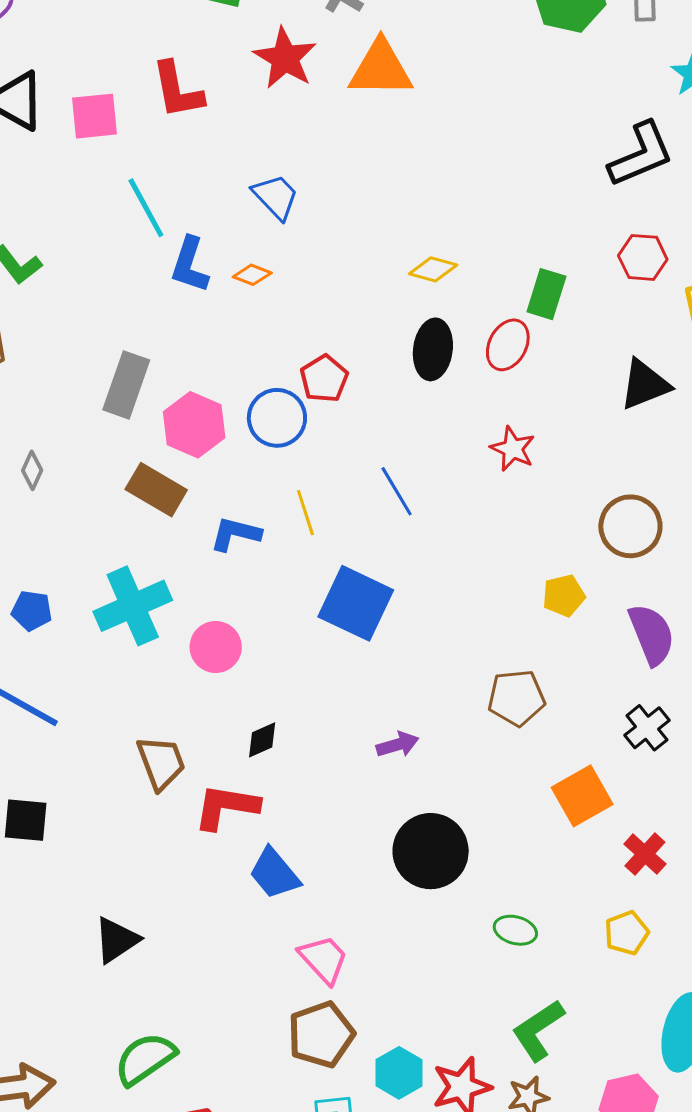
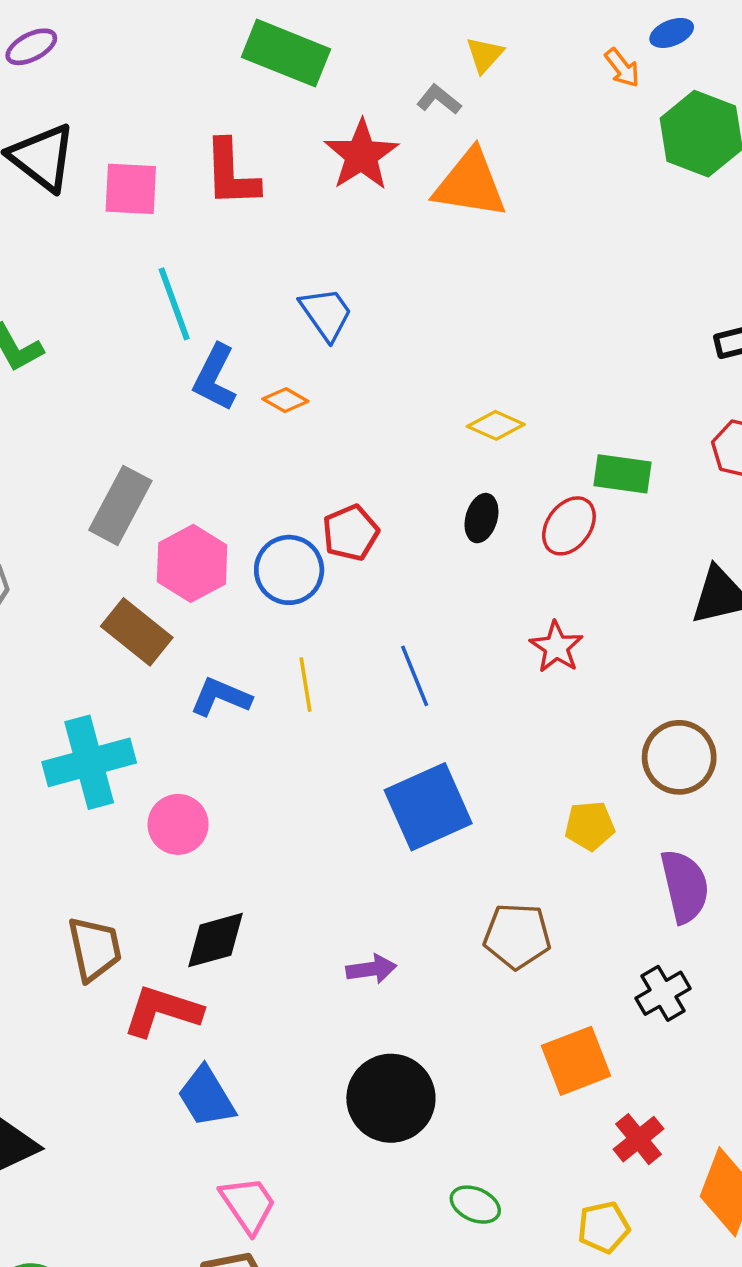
green rectangle: (546, 294) -> (623, 474), turned 72
black ellipse: (433, 349) -> (481, 518), size x0.7
blue square: (356, 603) -> (428, 807), moved, turned 32
black diamond: (262, 740) -> (216, 940), size x1.5

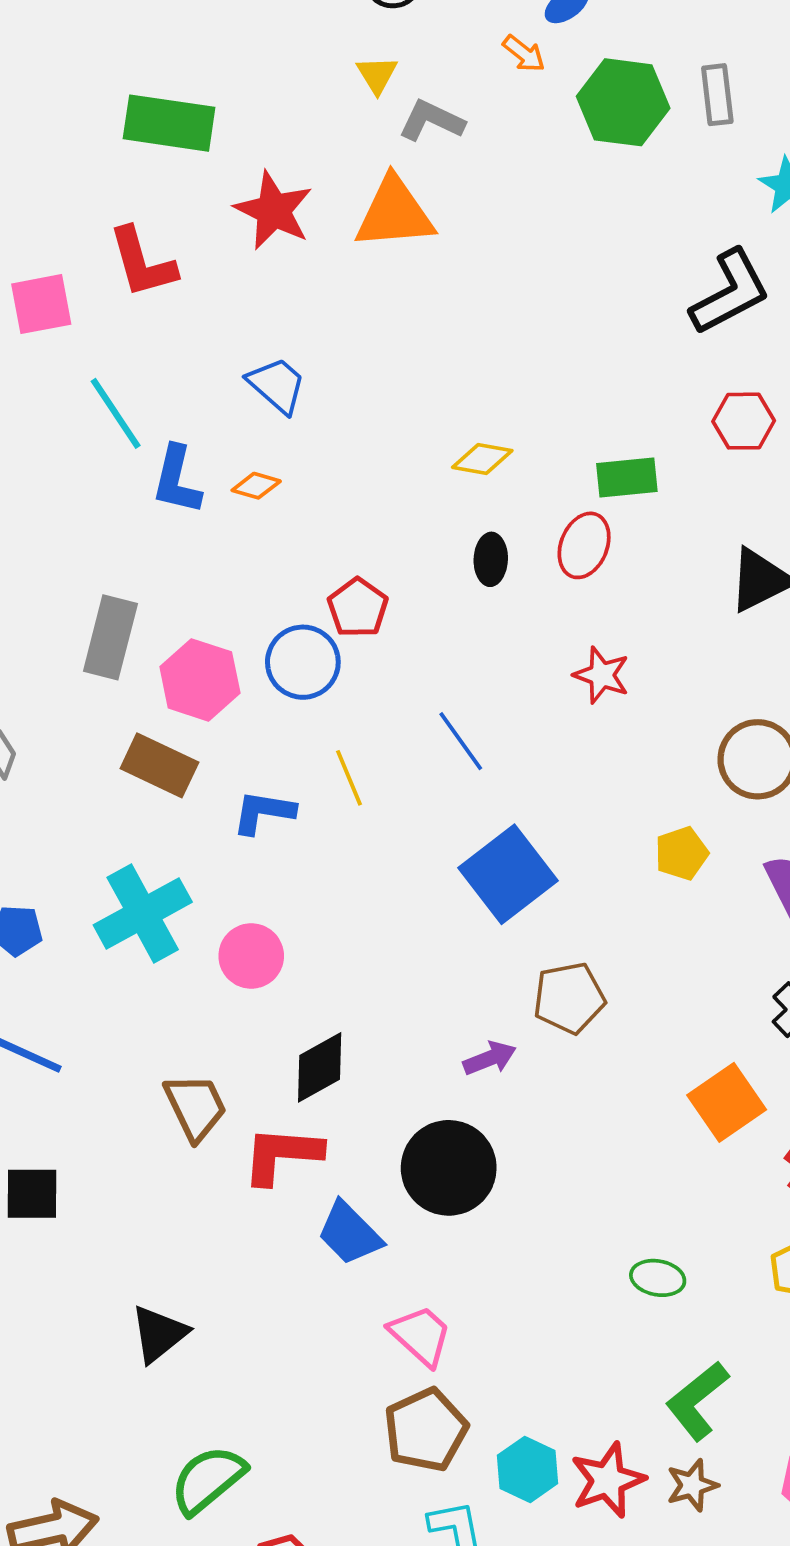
gray L-shape: (439, 99) -> (431, 121), moved, size x1.4
brown pentagon: (517, 936) -> (569, 998), moved
black circle: (391, 1098) -> (449, 1168), moved

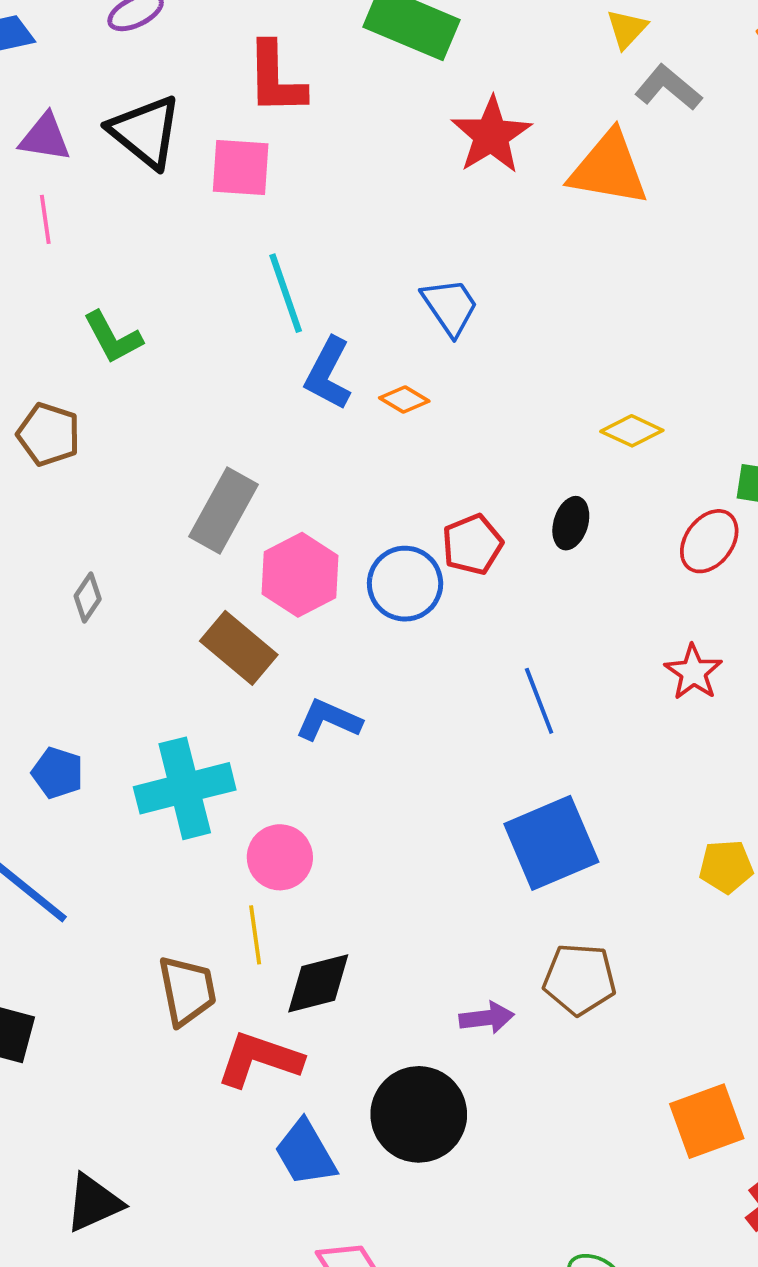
red L-shape: (142, 263) -> (276, 78), moved
black ellipse: (491, 559) -> (571, 523), moved
yellow line: (349, 778) -> (255, 935), moved

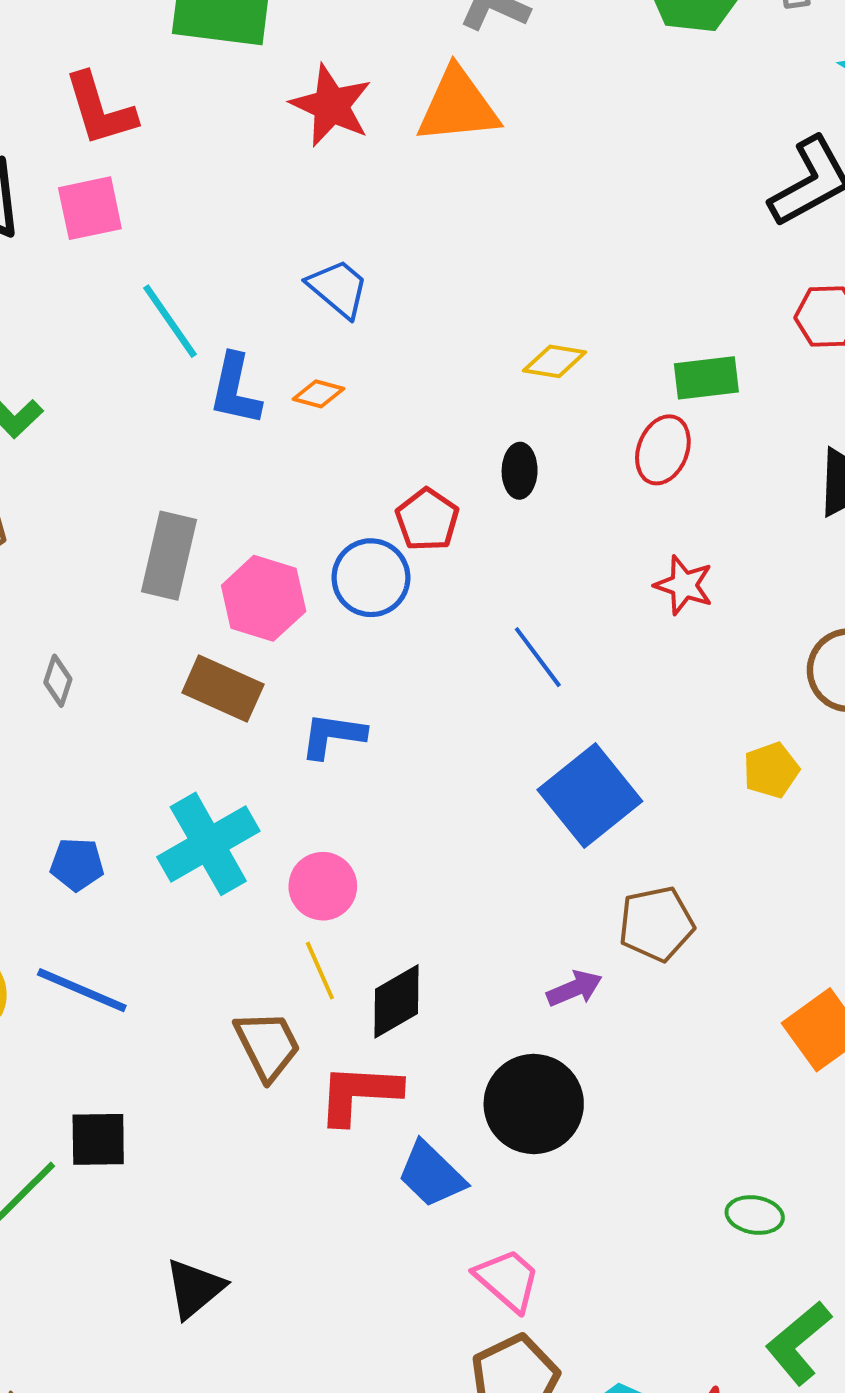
black triangle: (94, 1203) -> (195, 1288), moved

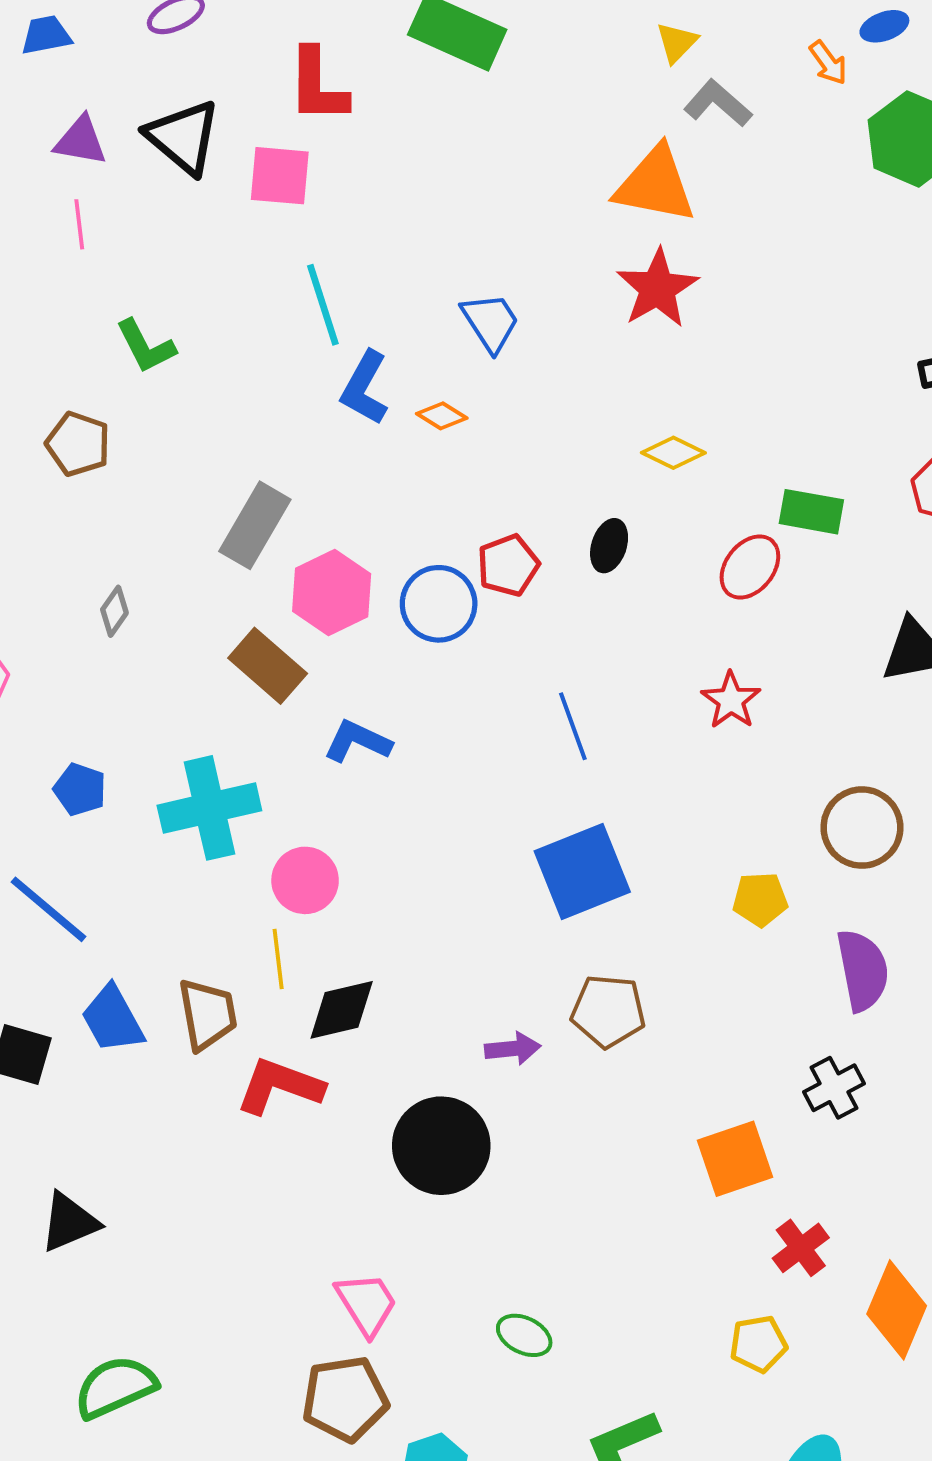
red star: (331, 106) -> (657, 288), moved
blue trapezoid: (431, 1174) -> (113, 1019), moved
green ellipse: (755, 1215) -> (524, 1335), moved

